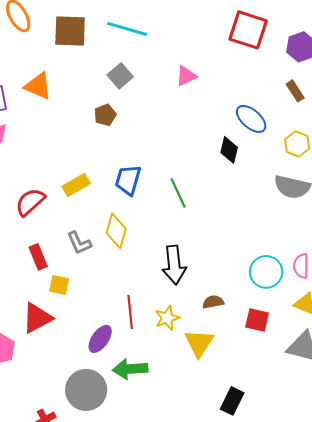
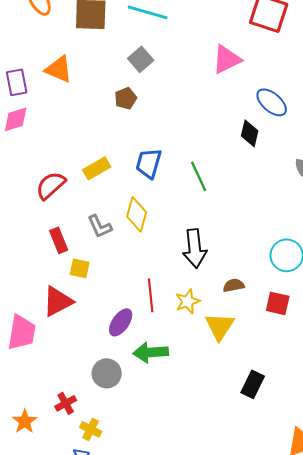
pink triangle: (186, 76) -> (227, 59), moved, size x1.4
gray circle: (86, 390) -> (107, 373), size x0.7

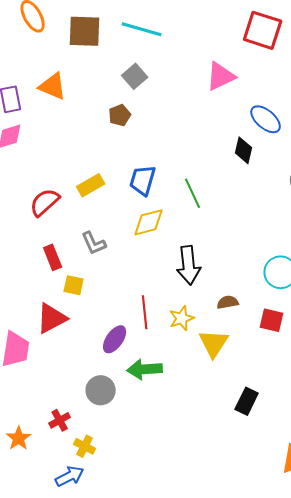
yellow diamond: (137, 214) -> (149, 222), moved, turned 60

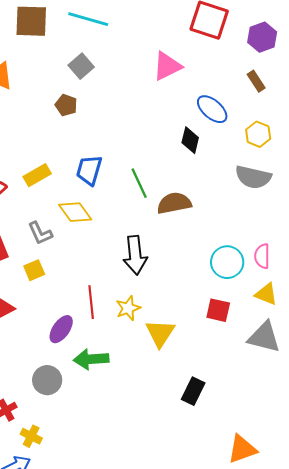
brown pentagon: (120, 115) -> (66, 105), turned -30
yellow diamond: (149, 222) -> (75, 212), moved, turned 68
yellow square: (74, 285) -> (34, 270), moved, turned -35
brown semicircle: (228, 302) -> (174, 203), moved, size x1.6

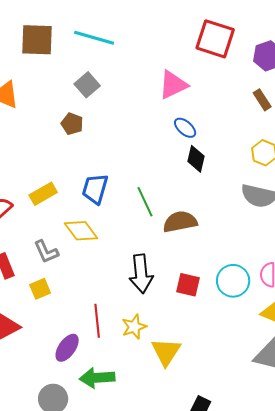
blue ellipse: (212, 109) -> (185, 128), moved, size x0.7
red square: (218, 310) -> (188, 285), moved

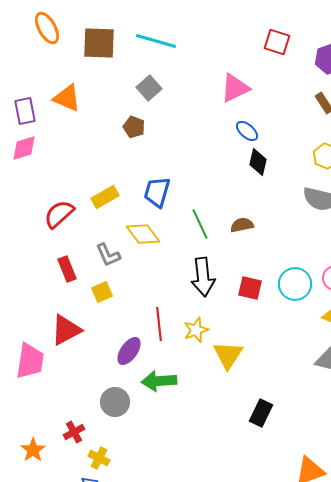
red square: (215, 39) -> (277, 42), size x0.7
green line: (145, 202) -> (200, 224), moved
brown semicircle: (180, 222) -> (242, 225), size x0.7

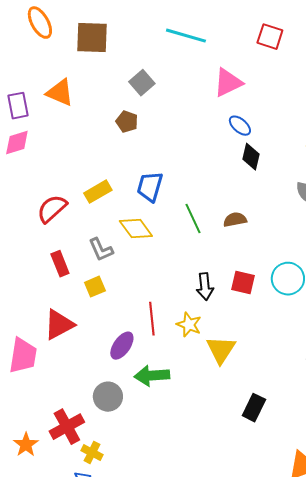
cyan line: (156, 41) -> (186, 36), moved
black arrow: (203, 277) -> (205, 287), moved, size x0.7
yellow star: (196, 330) -> (189, 325), turned -30
red cross: (74, 432) -> (67, 427), size x1.6

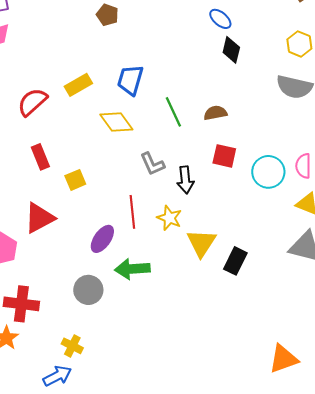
gray L-shape: (101, 250) -> (152, 164), moved
red square: (243, 283) -> (224, 156), moved
black rectangle: (254, 408) -> (235, 261), moved
red cross: (67, 427) -> (21, 304), moved, turned 36

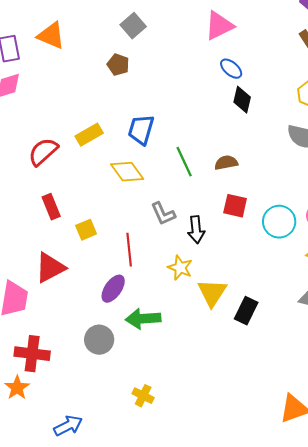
red line: (132, 212) -> (129, 250), moved
yellow cross: (72, 346) -> (143, 396), moved

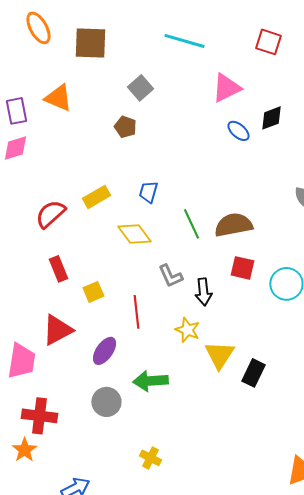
black diamond: (242, 100) -> (271, 118), moved, turned 56
blue trapezoid: (141, 130) -> (148, 192), size x0.7
brown semicircle: (226, 163) -> (233, 225), size x1.6
purple ellipse: (113, 289) -> (104, 351), moved

